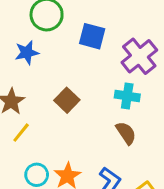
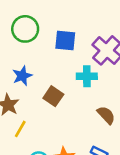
blue star: (27, 53) -> (22, 76), moved
cyan cross: (127, 96) -> (87, 76), moved

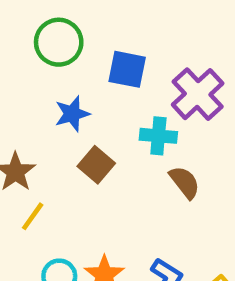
blue star: (22, 76) -> (72, 114), moved
brown semicircle: (106, 115) -> (185, 182), moved

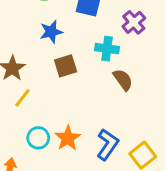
purple cross: (198, 94) -> (134, 22), size x0.7
brown square: (96, 165) -> (66, 66), turned 30

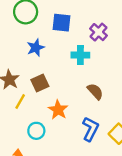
brown square: (66, 66) -> (40, 83), moved
brown semicircle: (123, 80) -> (95, 91), moved
orange star: (68, 138) -> (58, 110), moved

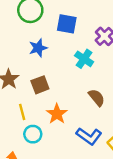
cyan cross: (80, 55) -> (84, 59), turned 30
yellow line: (20, 102) -> (22, 112), moved, turned -49
blue L-shape: (90, 129) -> (89, 136), turned 95

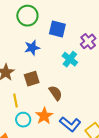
brown semicircle: (97, 98) -> (56, 93), moved
orange star: (57, 114) -> (44, 116), moved

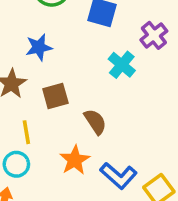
blue star: (32, 48) -> (39, 47), moved
cyan circle: (23, 120) -> (16, 164), moved

